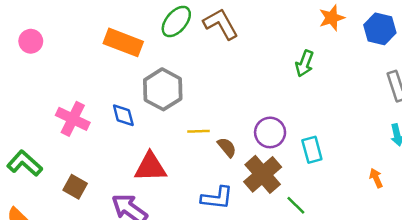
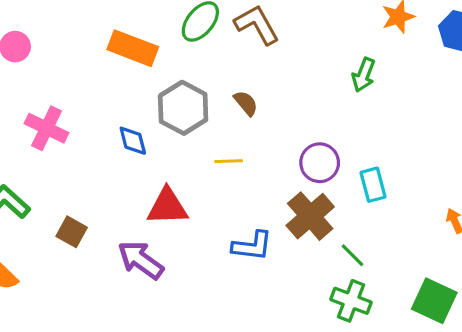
pink cross: (73, 119) -> (47, 128), moved
brown semicircle: (227, 147) -> (246, 103), moved

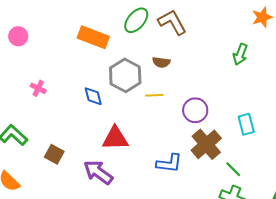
brown semicircle: (246, 103) -> (161, 62), moved, turned 138
pink cross: (47, 128) -> (38, 88), size x0.6
yellow line: (229, 161) -> (154, 95), moved
purple circle: (320, 163) -> (195, 110), moved

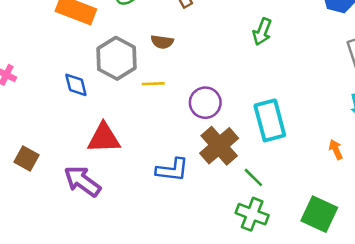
cyan rectangle: (246, 124) -> (270, 120), size x1.5

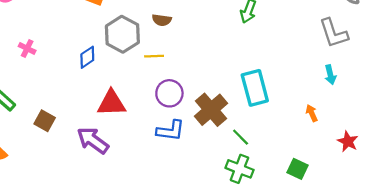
blue diamond: (76, 85) -> (87, 57), turned 70
purple circle: (205, 103) -> (169, 93), moved
green square: (319, 214) -> (297, 169), size x0.7

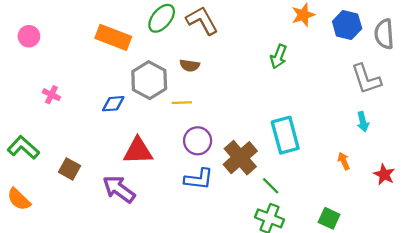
blue diamond: (87, 57) -> (113, 104), turned 30
red star: (348, 142) -> (384, 175), moved

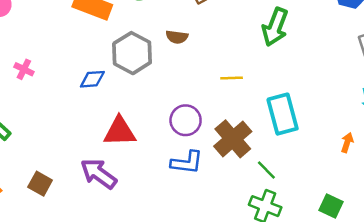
green arrow: (278, 56) -> (275, 27), size x1.4
yellow line: (182, 103) -> (232, 78), moved
orange arrow: (344, 161) -> (347, 143), turned 42
brown square: (69, 169) -> (40, 184), moved

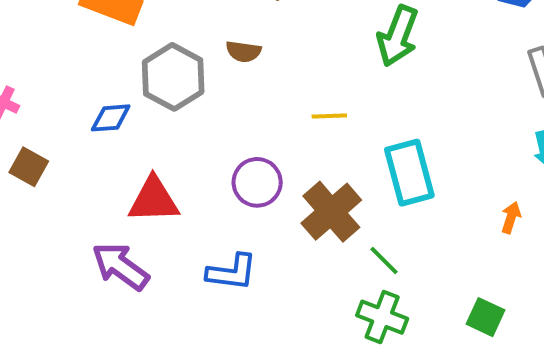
blue L-shape: (187, 163) -> (232, 272), moved
brown square: (40, 184) -> (29, 167), moved

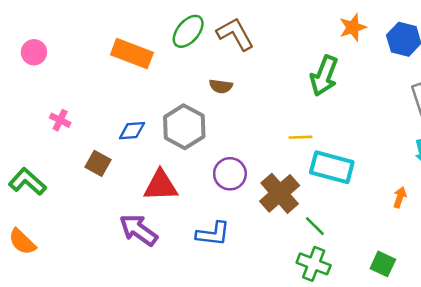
gray hexagon: (173, 77) -> (184, 127), moved
yellow line: (329, 116) -> (301, 137), moved
brown square: (29, 167) -> (98, 163), moved
cyan rectangle: (409, 173) -> (332, 167), turned -60

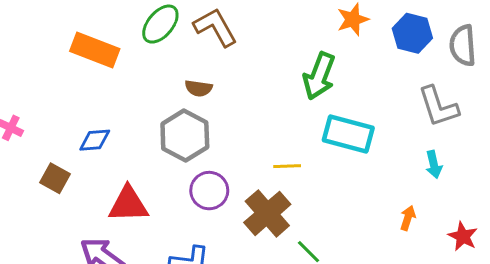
gray hexagon: (184, 127) -> (185, 136), moved
yellow line: (301, 137) -> (287, 166), moved
cyan rectangle: (332, 167) -> (348, 134), moved

